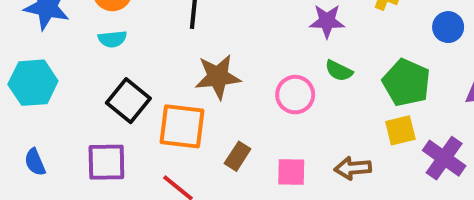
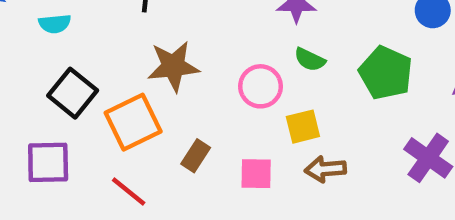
orange square: (182, 126) -> (133, 122), turned -33
yellow square: (400, 130) -> (303, 127), moved

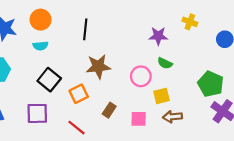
green pentagon: (386, 73) -> (211, 84), moved
orange square: (133, 122) -> (79, 94), size x0.7

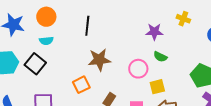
black square: (49, 80) -> (35, 64), moved

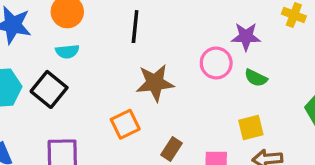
pink circle: (138, 69) -> (216, 63), moved

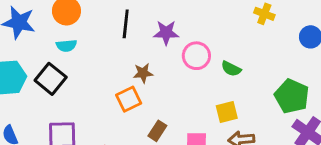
purple star: (246, 37) -> (166, 33), moved
brown star: (155, 83) -> (143, 73), size x0.6
orange square: (125, 124) -> (129, 99), moved

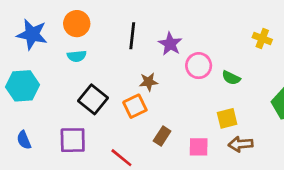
yellow cross: (264, 14) -> (262, 38), moved
purple star: (166, 33) -> (170, 44), turned 30
black square: (51, 79) -> (93, 99), moved

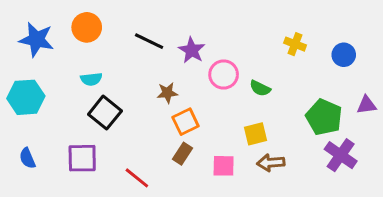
black line: (132, 36) -> (149, 41), turned -70
cyan semicircle: (77, 56) -> (91, 79), moved
orange square: (135, 106) -> (186, 122), moved

